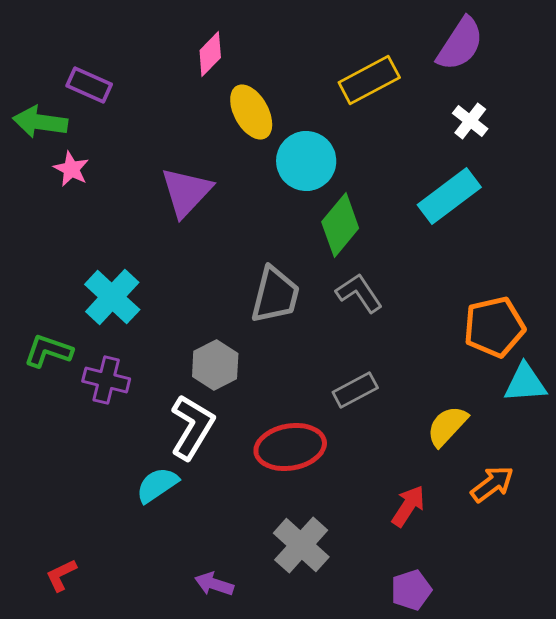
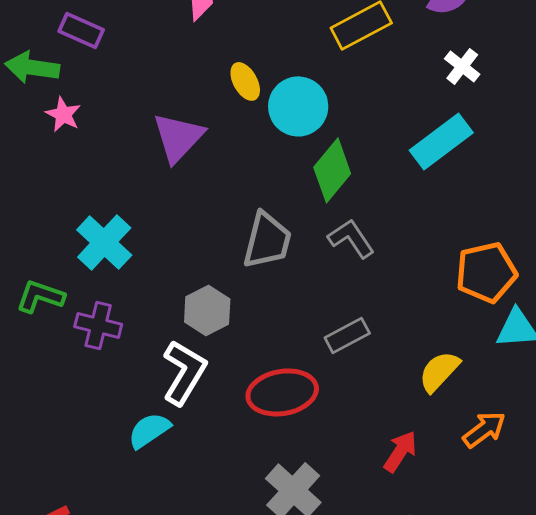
yellow ellipse: (251, 112) -> (245, 81), moved, size x0.7

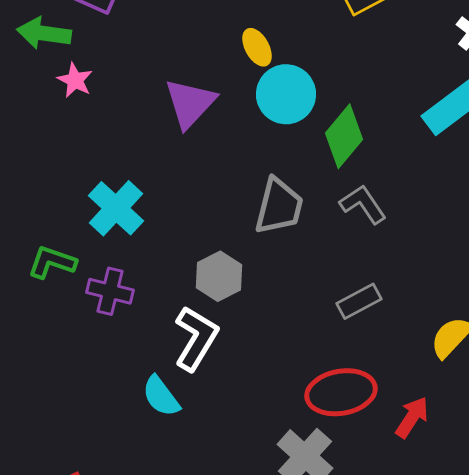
cyan circle: (298, 106) -> (286, 94), moved
red ellipse: (282, 392) -> (341, 392), moved
cyan semicircle: (149, 430) -> (161, 396), turned -93

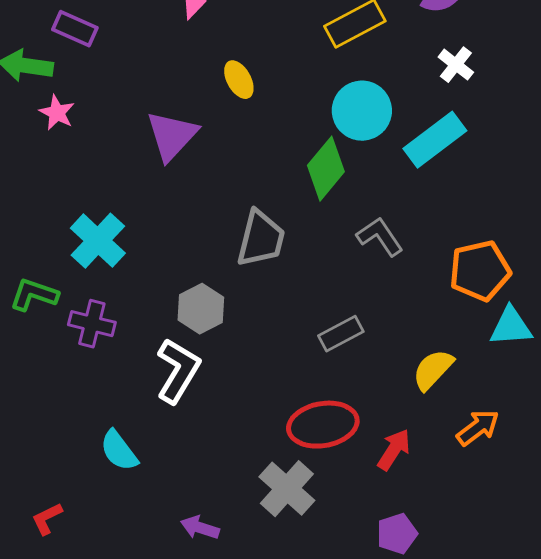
cyan circle: (286, 94) -> (362, 111), moved
gray L-shape: (363, 204) -> (380, 237), moved
cyan semicircle: (161, 396) -> (119, 451), moved

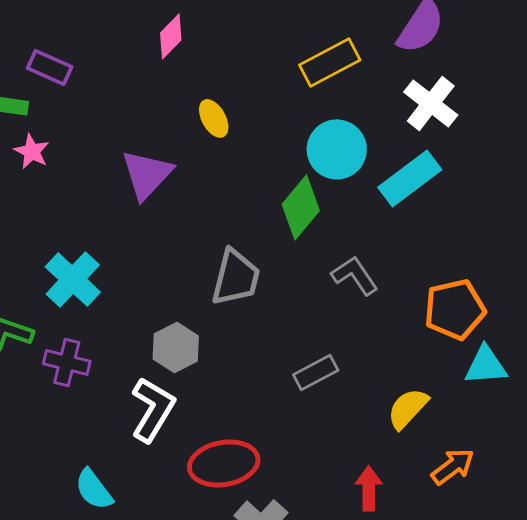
white cross: (456, 65) -> (431, 103), size x1.5
red ellipse: (323, 425) -> (224, 463), moved
red arrow: (394, 450) -> (369, 488), turned -33

